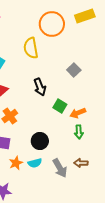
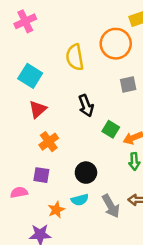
orange circle: (52, 24) -> (116, 44), moved
gray square: (74, 70) -> (128, 85), turned 32
orange star: (16, 163) -> (56, 210), moved

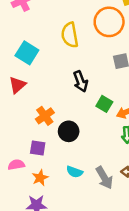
red triangle: (38, 109) -> (17, 85), moved
black circle: (86, 173) -> (69, 131), moved
cyan semicircle: (80, 200) -> (75, 172), turned 35
orange star: (56, 210) -> (40, 178), moved

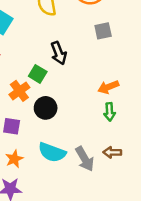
green square: (104, 104) -> (38, 74), moved
cyan semicircle: (75, 172) -> (52, 152), size x1.5

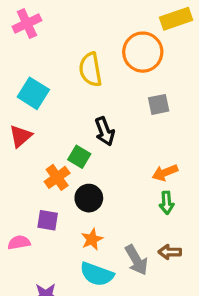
cyan semicircle: (52, 152) -> (97, 274), moved
orange star: (14, 159) -> (92, 239), moved

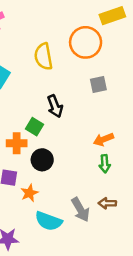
orange cross: (57, 177) -> (17, 143), turned 36
orange star: (92, 239) -> (29, 193), moved

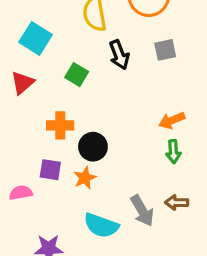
black arrow: (55, 106) -> (119, 55), moved
green square: (35, 127) -> (77, 75), moved
orange star: (29, 193) -> (85, 178), moved

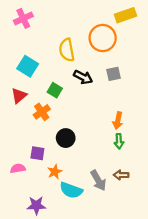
black arrow: (119, 55) -> (83, 77), turned -42
orange arrow: (172, 120) -> (118, 121), turned -56
orange cross: (60, 125) -> (42, 112), moved, turned -35
orange star: (85, 178) -> (55, 172), moved

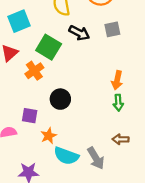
cyan square: (28, 66) -> (19, 21), turned 36
green square: (55, 90) -> (49, 47), size x1.5
gray arrow: (98, 180) -> (96, 158), moved

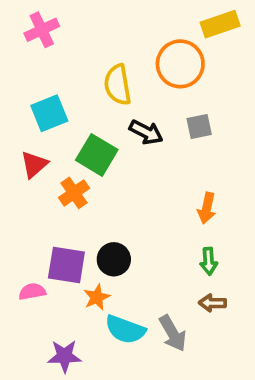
black circle: (60, 99) -> (114, 259), moved
green arrow: (118, 103) -> (209, 261), moved
purple square: (30, 116) -> (66, 265), size x1.5

